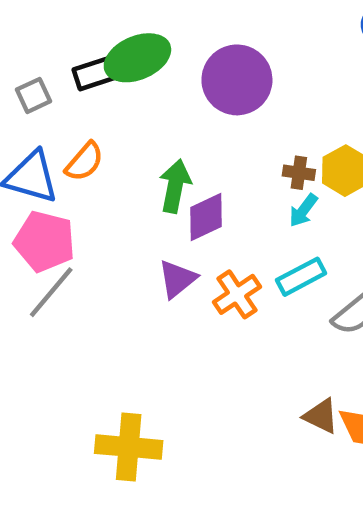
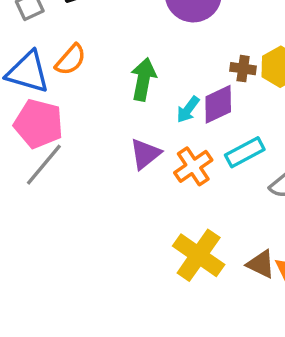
cyan arrow: (303, 210) -> (188, 109), moved
purple diamond: (206, 217) -> (218, 104), moved
yellow cross: (129, 447) -> (199, 255), moved, turned 30

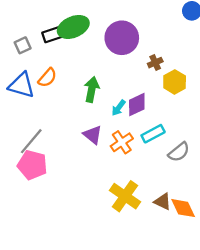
brown cross: (243, 69) -> (155, 63), moved, turned -32
pink pentagon: (39, 124) -> (32, 165), moved
purple triangle: (145, 154) -> (93, 135), turned -42

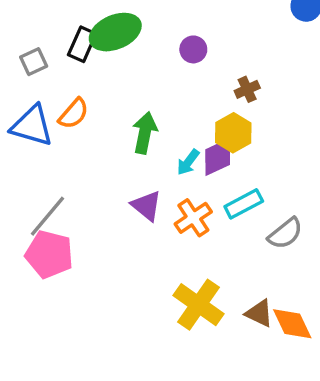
black rectangle: (53, 35) -> (82, 44), turned -48
purple circle: (122, 38) -> (193, 49), size x0.5
yellow hexagon: (175, 82) -> (233, 133), moved

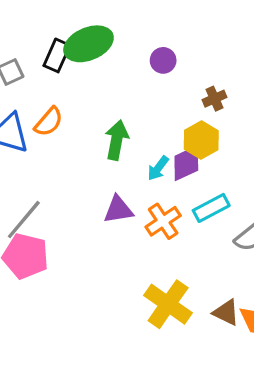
purple triangle: (146, 206) -> (118, 210), turned -48

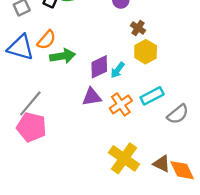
brown cross: (214, 99) -> (138, 28), moved, turned -32
green arrow: (117, 140) -> (63, 56), moved, turned 70
purple diamond: (186, 163) -> (99, 67), moved

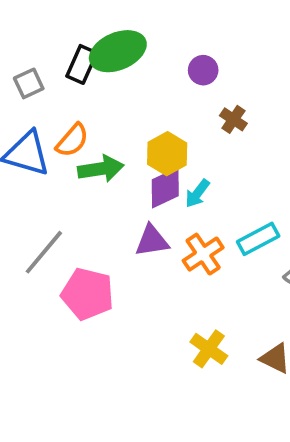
yellow hexagon: (146, 52) -> (167, 154), moved
pink pentagon: (31, 127) -> (87, 294), moved
yellow cross: (124, 158) -> (209, 349), size x0.7

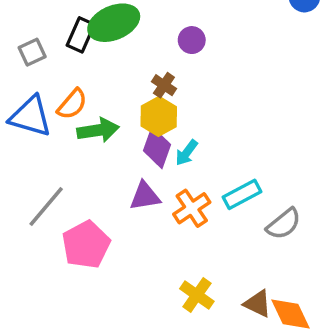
brown cross: (233, 119) -> (164, 85), moved
purple diamond: (165, 188) -> (157, 148), turned -45
pink pentagon: (87, 294) -> (86, 245), turned 30

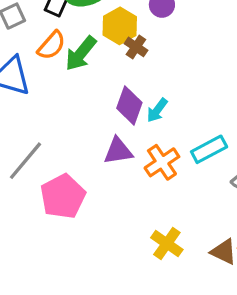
orange semicircle: (72, 104) -> (51, 45), moved
yellow hexagon: (159, 116) -> (120, 26), moved
green arrow: (98, 130) -> (81, 53), moved, turned 138

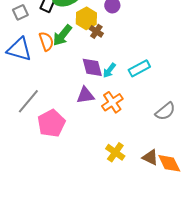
orange semicircle: (51, 45) -> (46, 41), moved, turned -60
purple diamond: (129, 105) -> (92, 67), turned -35
cyan rectangle: (209, 149) -> (139, 68), moved

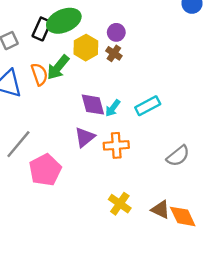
brown cross: (96, 31) -> (114, 53), moved
purple triangle: (85, 95) -> (85, 137), turned -30
orange cross: (112, 102) -> (116, 145), turned 30

